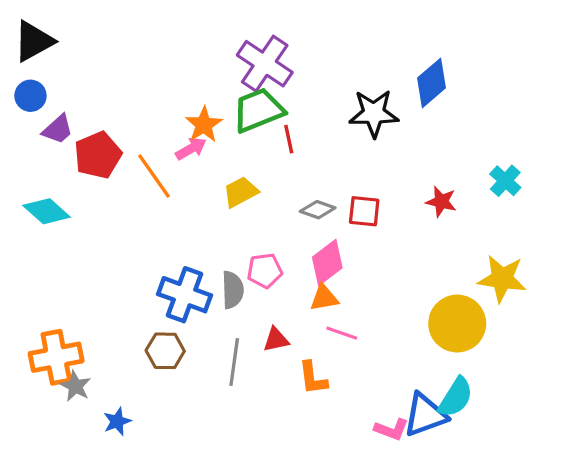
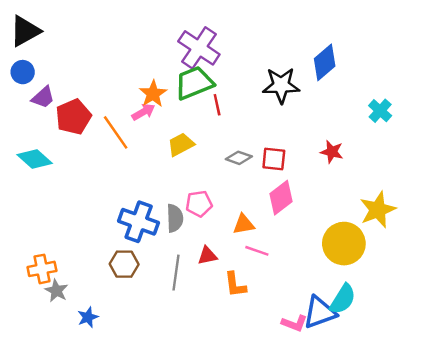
cyan cross: (505, 181) -> (380, 111), moved
pink diamond: (327, 263) -> (281, 198), moved
yellow star: (502, 279) -> (378, 210), turned -30
orange cross: (56, 357) -> (42, 269), size x0.7

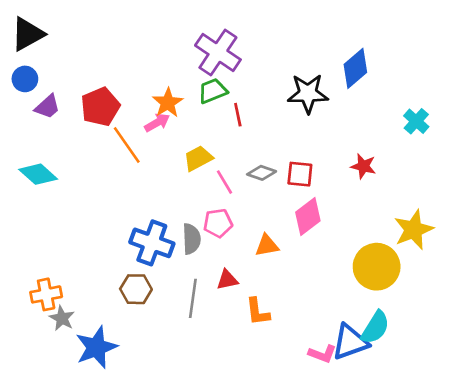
green trapezoid: (194, 83) -> (213, 91), size x0.7
red pentagon: (73, 117) -> (100, 107), moved
pink line: (257, 251) -> (225, 182), moved, turned 40
blue star: (88, 317) -> (96, 347), size x1.8

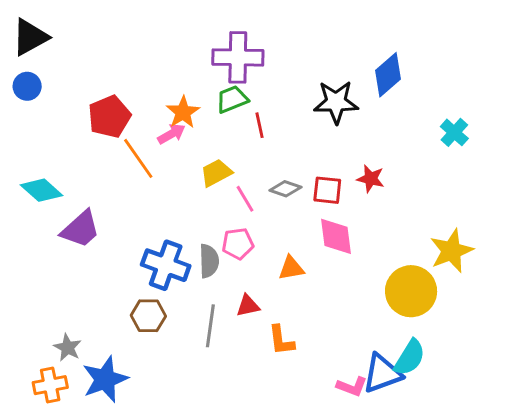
purple cross: (218, 53) -> (238, 57), turned -33
purple trapezoid: (47, 107) -> (81, 229), moved, size x1.4
red star: (363, 166) -> (371, 179), moved
pink diamond: (308, 216) -> (336, 236), turned -60
orange cross: (46, 294) -> (50, 385), moved

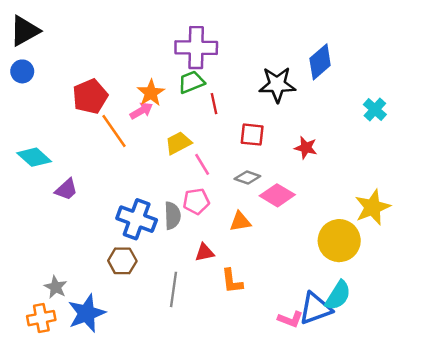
gray diamond: (285, 189) -> (247, 177), moved
red square: (327, 190) -> (252, 135), moved
purple trapezoid: (81, 229) -> (66, 189), size x0.7
pink diamond: (336, 236) -> (277, 195), turned -52
gray line: (210, 326) -> (174, 289), moved

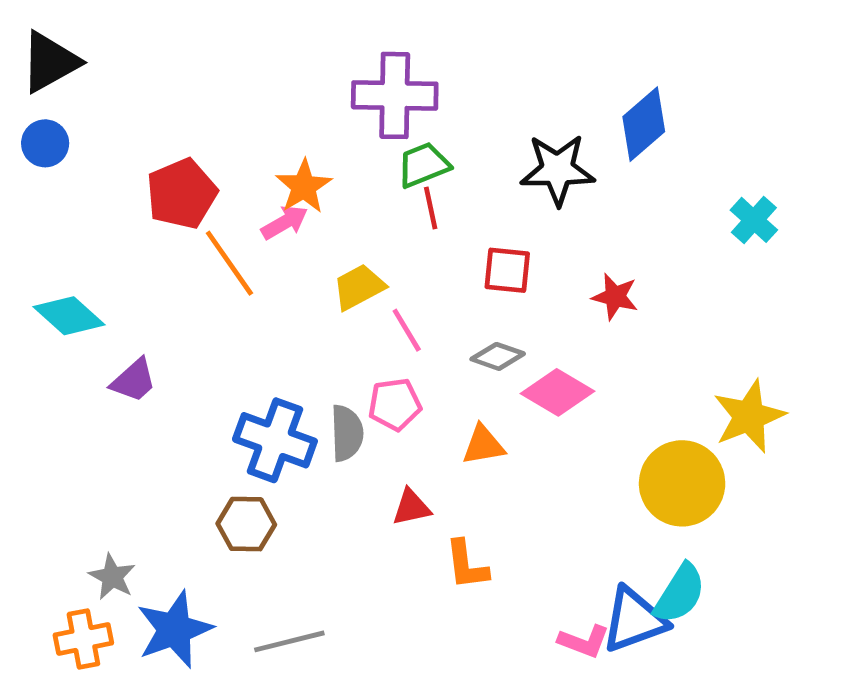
green trapezoid: (191, 82) -> (423, 165), moved
gray line: (174, 289) -> (289, 641), moved, turned 68

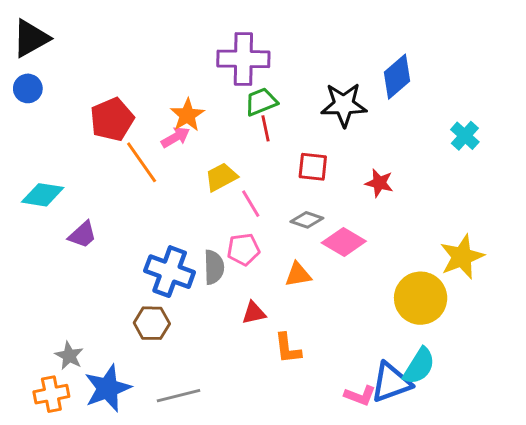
cyan diamond: (69, 316) -> (43, 195), turned -33

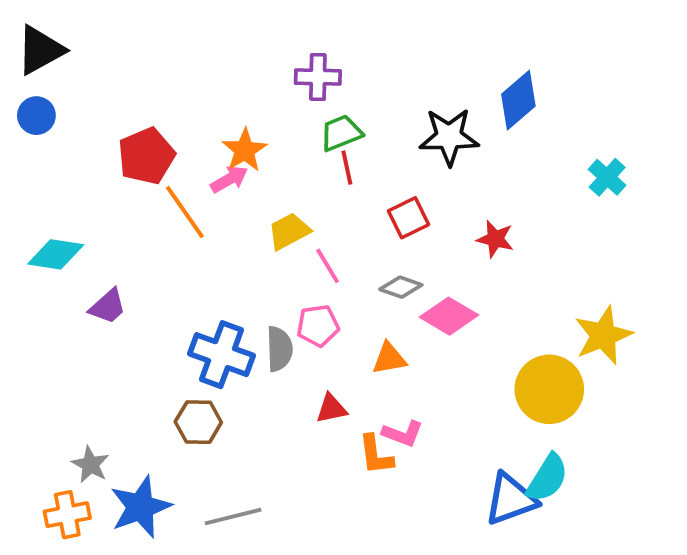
purple cross: (243, 59) -> (318, 77), size x0.7
red square: (313, 167) -> (409, 218), turned -32
pink L-shape: (360, 396) -> (403, 434), moved

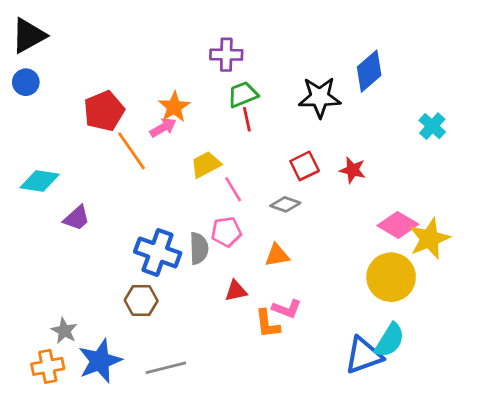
red square: (409, 218) -> (305, 166), moved
pink diamond: (449, 316) -> (398, 225), moved

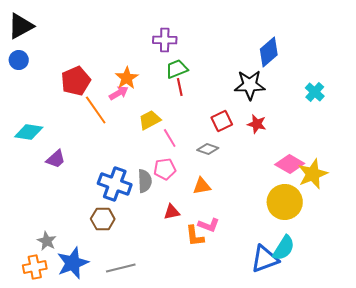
black star: (320, 97) -> (250, 85), moved

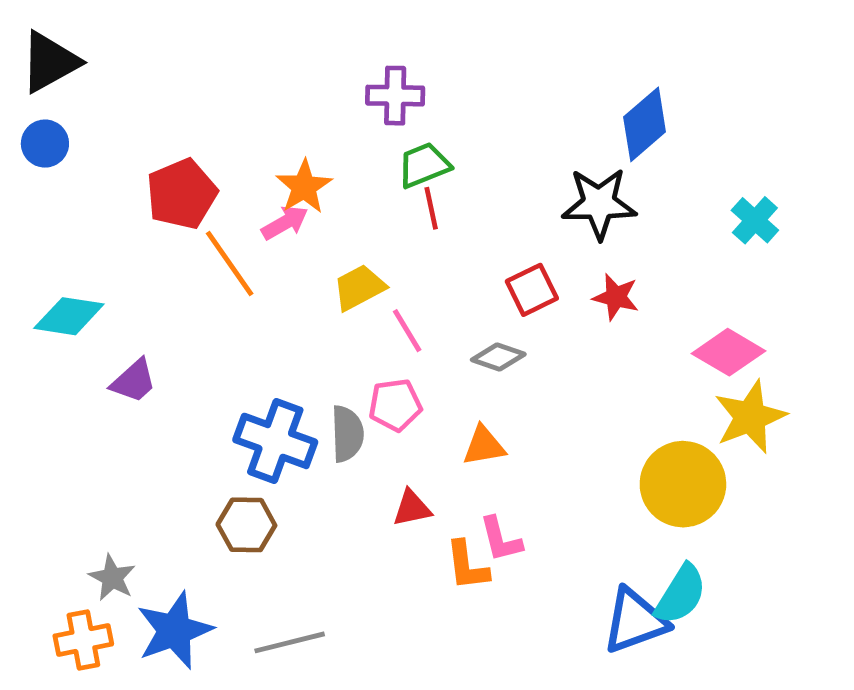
pink diamond: (290, 164) -> (729, 352), moved
pink L-shape: (209, 225) -> (501, 539), turned 55

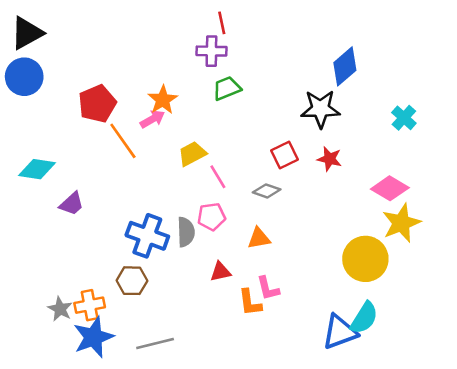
blue circle: (45, 144) -> (24, 77), size x1.5
red line: (431, 208) -> (222, 23), moved
orange cross: (83, 640) -> (90, 305), moved

